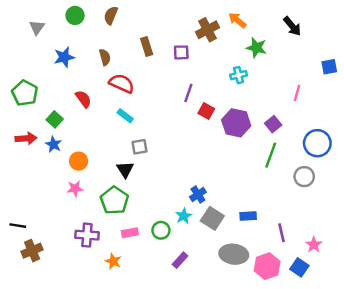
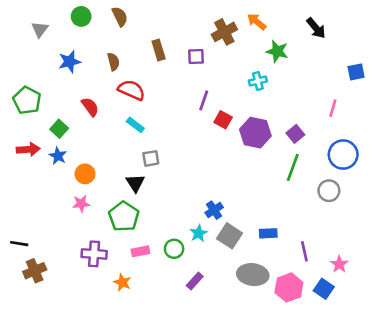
brown semicircle: (111, 15) -> (120, 16), turned 132
pink line: (297, 93) -> (333, 108), moved

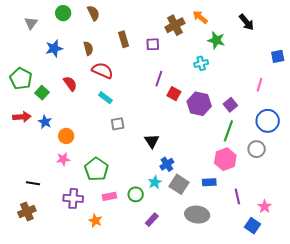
green square: (59, 129) -> (42, 93), moved
black triangle: (135, 183) -> (152, 141), moved
black line: (19, 244) -> (33, 183), moved
pink hexagon: (289, 287) -> (225, 159), moved

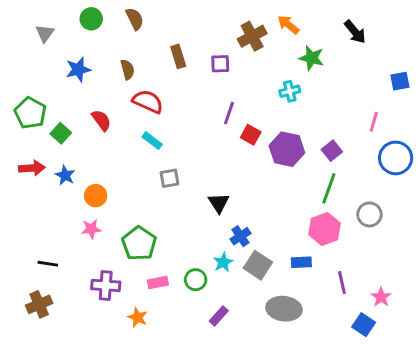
blue circle: (268, 121) -> (396, 158), moved

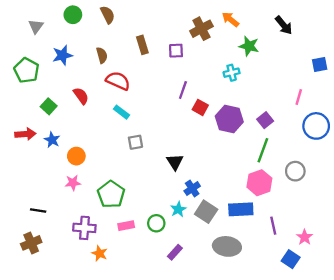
green pentagon: (30, 113) -> (27, 70), moved
blue rectangle: (301, 262) -> (241, 209), size x1.5
orange star: (138, 317) -> (100, 253), moved

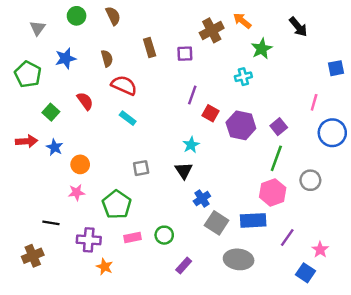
green star: (249, 46) -> (262, 49), turned 30
gray square: (135, 142) -> (141, 168), moved
cyan star: (178, 209) -> (191, 145), moved
black line: (38, 211) -> (51, 223), moved
purple line: (273, 226) -> (287, 237), turned 48

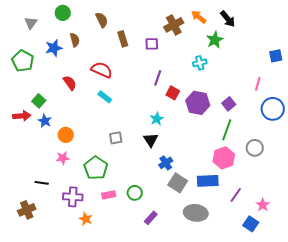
brown semicircle: (113, 16) -> (102, 20), moved
black arrow: (298, 27) -> (228, 19), moved
brown semicircle: (107, 58) -> (75, 40), moved
green square: (51, 112) -> (39, 101), moved

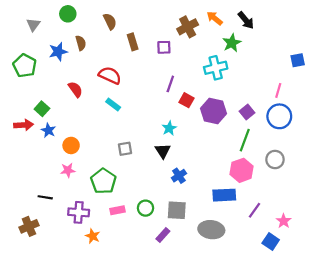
cyan cross: (200, 63) -> (216, 68), size x1.5
blue circle: (273, 109) -> (279, 116), moved
gray square: (178, 183) -> (177, 210), moved, turned -30

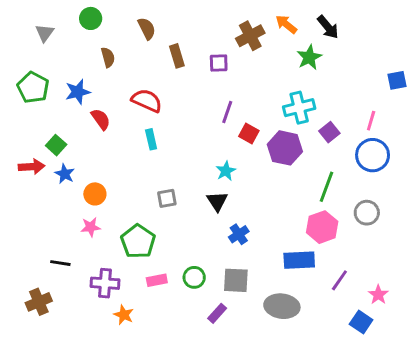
blue star: (58, 52) -> (78, 92), moved
cyan cross: (216, 68) -> (299, 108), moved
cyan rectangle: (113, 104) -> (151, 139), turned 40
purple square: (247, 112) -> (329, 132), moved

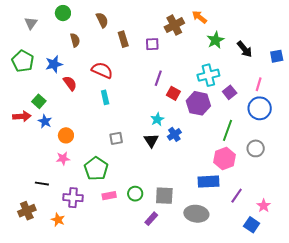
black arrow: (328, 27) -> (245, 49), moved
blue cross: (239, 234) -> (174, 134), moved
orange star: (124, 315) -> (58, 220), moved

